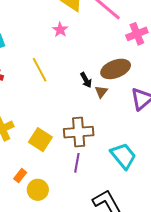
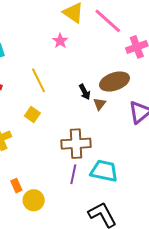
yellow square: (40, 140) -> (32, 115), moved, size x0.7
cyan trapezoid: (123, 156) -> (104, 171), moved, turned -40
orange rectangle: (20, 176) -> (16, 186), turned -64

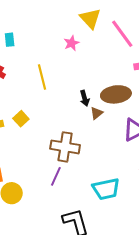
yellow square: (32, 115) -> (21, 119), moved
cyan trapezoid: (104, 171) -> (106, 189), moved, turned 144

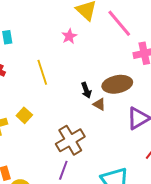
brown triangle: (97, 113) -> (99, 104), turned -48
brown cross: (65, 147) -> (70, 140), turned -36

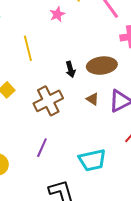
brown triangle: (99, 104) -> (92, 99), moved
brown cross: (70, 140) -> (48, 101), moved

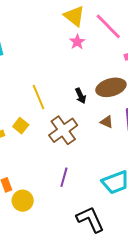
pink star: (57, 14) -> (77, 42), moved
yellow line: (28, 48) -> (39, 97), moved

